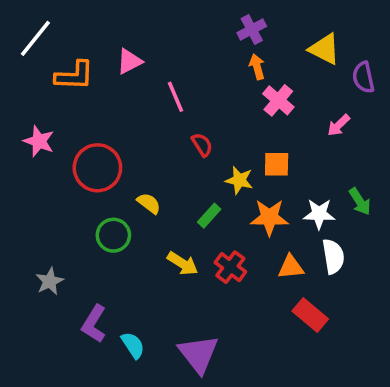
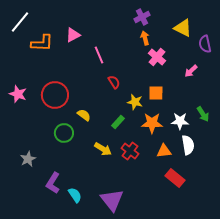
pink star: (39, 141) -> (18, 94), moved

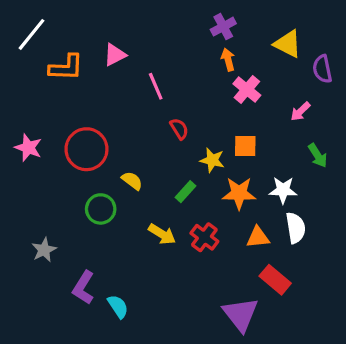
green arrow: (203, 114) -> (318, 155), moved
purple triangle: (112, 200) -> (241, 314), moved

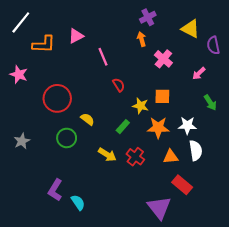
orange arrow: (228, 60) -> (142, 39), moved
pink star: (28, 148) -> (19, 74), moved
gray star: (44, 250) -> (22, 141), moved

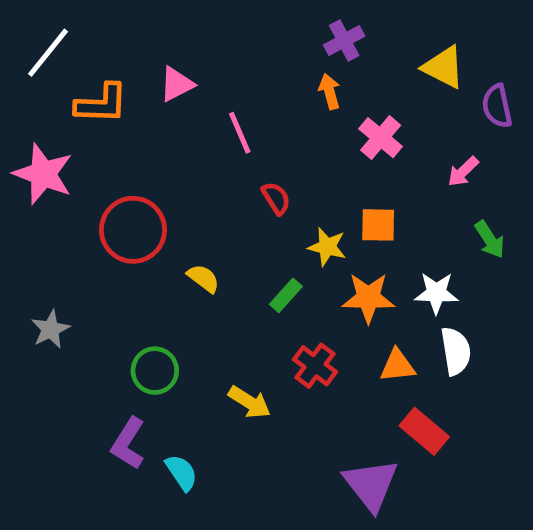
pink star: (19, 74) -> (43, 174), size x1.4
green circle: (67, 138) -> (155, 371), moved
yellow arrow: (107, 155) -> (249, 402), moved

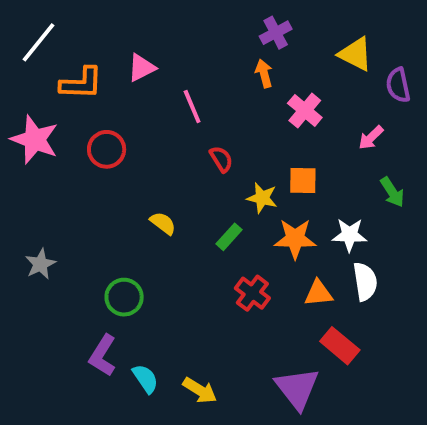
red circle: (133, 230) -> (107, 149), moved, size x0.7
yellow arrow: (249, 402) -> (200, 390), moved

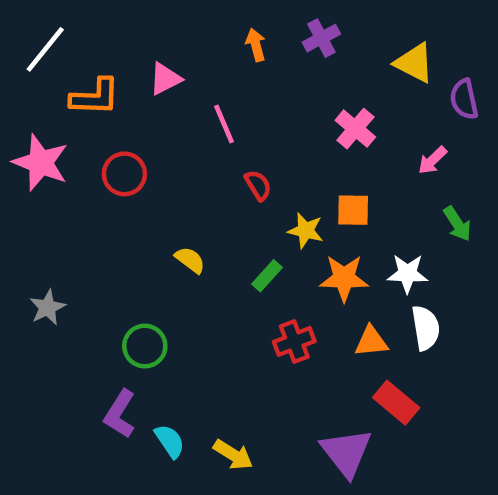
orange arrow: (264, 73) -> (256, 45), moved
red cross: (252, 293) -> (294, 341), turned 32

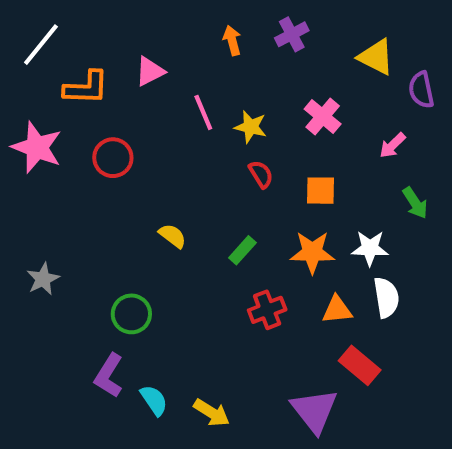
red semicircle: (258, 185) -> (261, 174), moved
yellow star: (306, 231) -> (251, 127), moved

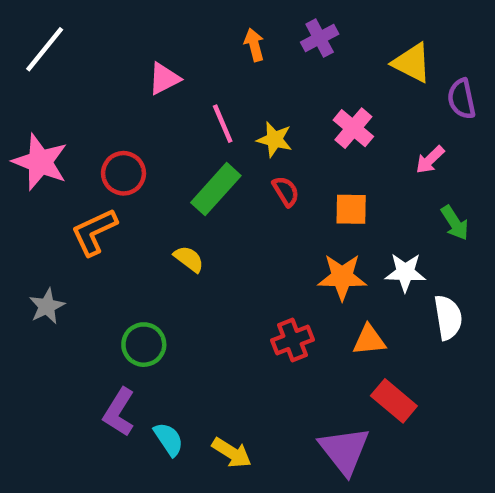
orange L-shape: (86, 88) -> (94, 232), moved, turned 153
green rectangle: (242, 250) -> (216, 189), moved, size x1.6
white semicircle: (386, 297) -> (448, 317), moved

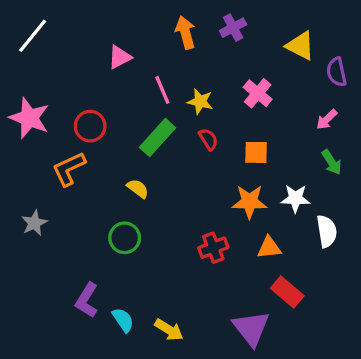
orange arrow: (254, 45) -> (185, 32), size x1.4
pink arrow: (430, 160) -> (327, 120), moved
green circle: (144, 345) -> (125, 238), moved

